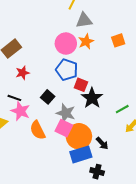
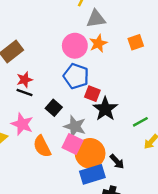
black line: (14, 98) -> (25, 93), moved

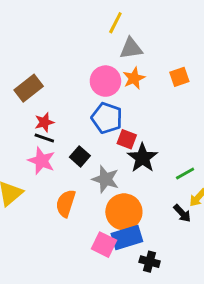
pink star: (22, 124) -> (41, 161), moved
pink square: (73, 144) -> (104, 245), moved
orange semicircle: (42, 146) -> (66, 203), turned 45
black arrow: (117, 162) -> (182, 213), moved

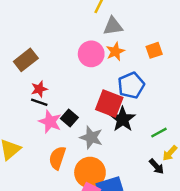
blue pentagon: (107, 118) -> (131, 85), moved, turned 30
red square: (127, 139) -> (109, 104), size x1.6
pink star: (41, 161) -> (50, 122), moved
orange circle: (124, 212) -> (90, 172), moved

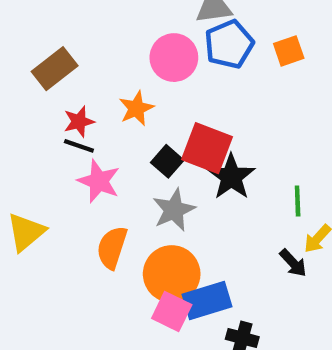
orange star: (115, 51) -> (136, 108), moved
blue pentagon: (131, 85) -> (229, 44), moved
black square: (69, 118) -> (167, 161), moved
green line: (159, 133) -> (298, 201), turned -63
gray star: (91, 137) -> (174, 210), turned 30

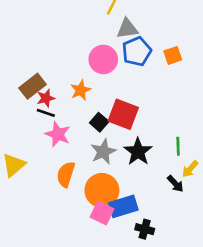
brown rectangle: (55, 69) -> (32, 86), moved
black star: (231, 177) -> (138, 152), moved

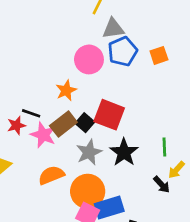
brown rectangle: (32, 86) -> (63, 124), moved
red star: (46, 98) -> (16, 125), moved
orange semicircle: (66, 174) -> (51, 175), turned 50

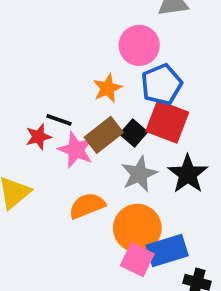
blue pentagon: (123, 51) -> (162, 85), moved

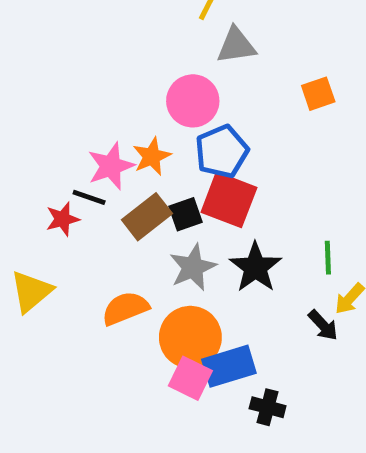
black square: (134, 133) -> (186, 214), turned 30
pink star: (76, 150) -> (111, 166), moved, turned 30

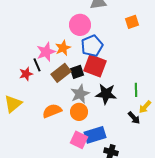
black line: (89, 197) -> (37, 65), turned 48
black star: (255, 267) -> (106, 94), turned -30
orange circle: (190, 337) -> (79, 112), moved, size x0.7

